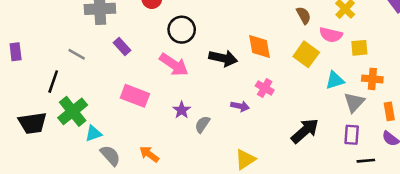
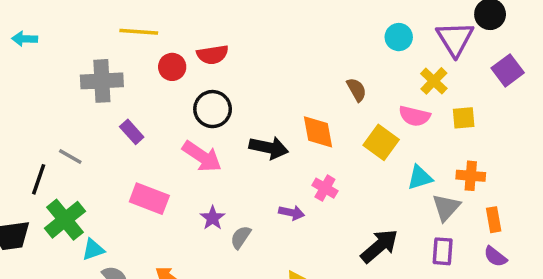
brown semicircle: (304, 15) -> (357, 90), moved
yellow square: (359, 48) -> (464, 118), moved
gray line: (77, 54) -> (70, 156), moved

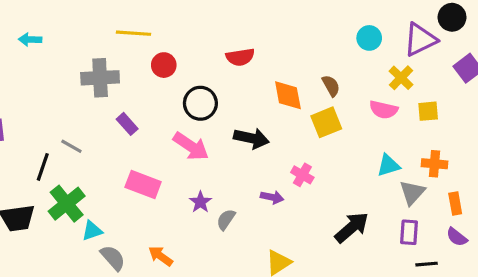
purple triangle: (455, 39) -> (420, 40), turned 36
red semicircle: (213, 55) -> (240, 57), moved
orange diamond: (318, 132) -> (288, 95), moved
yellow square: (381, 142) -> (326, 122), moved, turned 32

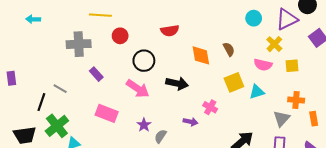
yellow square: (326, 122) -> (234, 82), moved
cyan triangle: (388, 165) -> (257, 92), moved
orange rectangle: (455, 204) -> (314, 119), moved

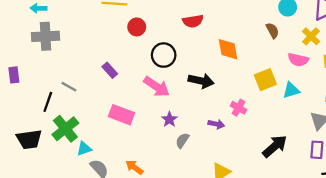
gray cross: (79, 44) -> (45, 36), moved
brown semicircle: (229, 49) -> (272, 30), moved
purple star: (144, 125) -> (169, 119), moved

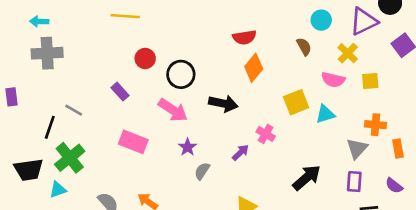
red semicircle: (193, 21) -> (244, 37), moved
red circle: (137, 27) -> (145, 58), moved
orange diamond: (228, 49) -> (254, 68), turned 50
purple arrow: (216, 124) -> (240, 152), turned -56
cyan triangle: (84, 149) -> (58, 190), moved

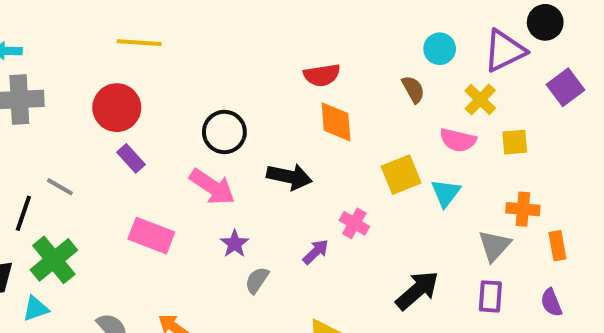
red circle: (145, 58) -> (117, 108), moved, size x1.5
orange diamond: (254, 68) -> (336, 122), turned -44
cyan triangle: (325, 114) -> (446, 193), turned -36
purple semicircle: (394, 186) -> (551, 303), turned 30

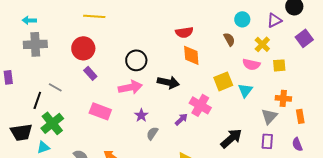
purple triangle: (505, 51) -> (274, 20), size x0.7
pink arrow: (212, 187) -> (130, 87), turned -45
pink cross: (354, 223) -> (200, 105), size x1.5

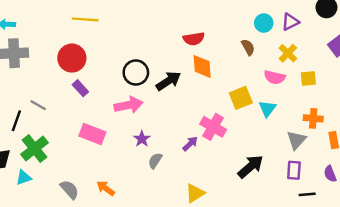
purple triangle: (274, 20) -> (290, 22), moved
black arrow: (168, 82) -> (168, 81), moved, turned -45

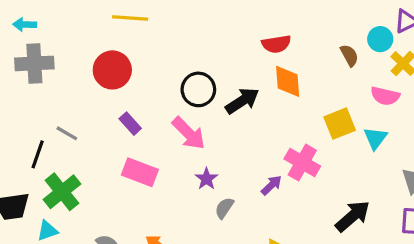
cyan circle: (264, 23) -> (380, 39), moved
purple rectangle: (80, 88) -> (130, 124), moved
pink arrow: (129, 105) -> (189, 133), turned 56

